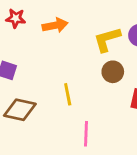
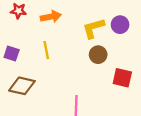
yellow line: (68, 94) -> (46, 50), moved

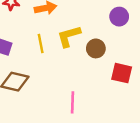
yellow L-shape: (93, 28) -> (69, 36), moved

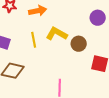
yellow L-shape: (69, 36) -> (57, 34), turned 45

